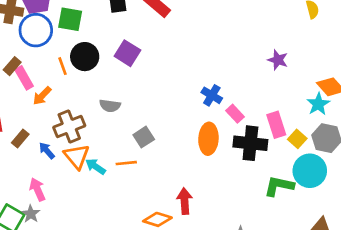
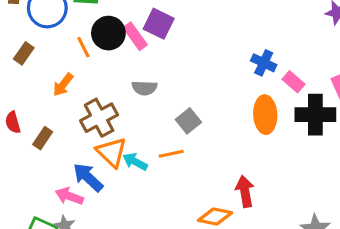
pink rectangle: (24, 78) -> (135, 36), moved
blue arrow: (47, 151) -> (88, 177), moved, size x1.5
pink arrow: (37, 189) -> (69, 196), turned -40

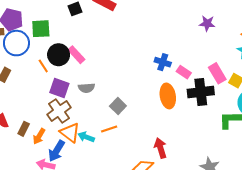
purple square: (159, 24) -> (59, 88), moved
orange arrow: (63, 85) -> (39, 136), moved
blue arrow: (88, 177) -> (56, 151), turned -95

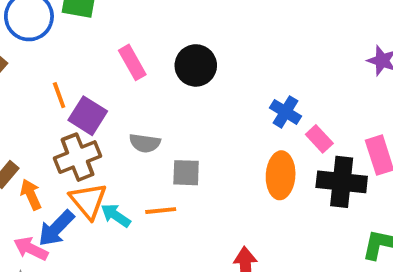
black circle: (59, 55) -> (196, 65), moved
orange line: (43, 66) -> (59, 95), moved
gray semicircle: (87, 88) -> (145, 143), moved
gray square: (118, 106) -> (186, 173), turned 35
orange arrow: (39, 136) -> (31, 195), turned 112

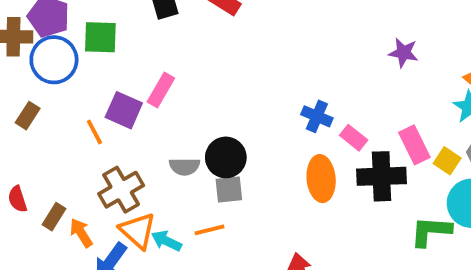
pink rectangle: (132, 62) -> (161, 90), turned 68
black circle: (196, 65) -> (226, 157), moved
purple square: (88, 116) -> (124, 110), moved

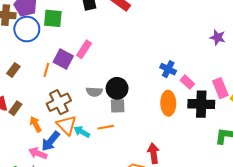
brown rectangle: (28, 116) -> (13, 70), moved
orange line: (94, 132) -> (46, 70), turned 40
brown rectangle: (54, 217) -> (15, 108), moved

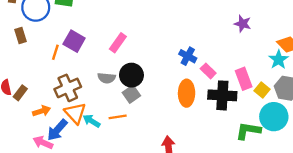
pink rectangle: (84, 49) -> (118, 43), moved
brown rectangle: (13, 70) -> (20, 36), moved, turned -56
gray square: (118, 106) -> (131, 94), turned -35
orange arrow: (36, 124) -> (42, 111), turned 98

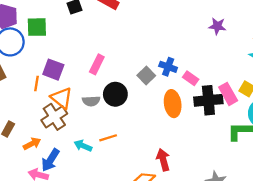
pink rectangle: (244, 79) -> (228, 94), moved
gray square: (131, 94) -> (146, 76), moved
orange triangle: (75, 113) -> (62, 98), moved

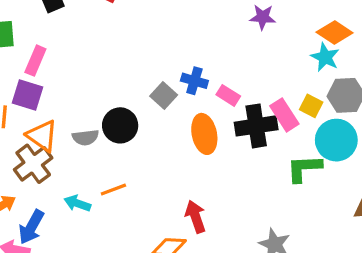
pink rectangle: (97, 64) -> (35, 61), moved

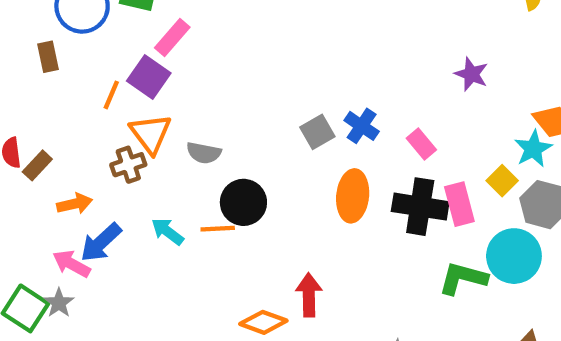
pink rectangle: (228, 95) -> (421, 144), moved
yellow square: (311, 106) -> (502, 181), moved
black circle: (120, 125) -> (243, 202), moved
brown cross: (33, 164) -> (128, 165), size x0.7

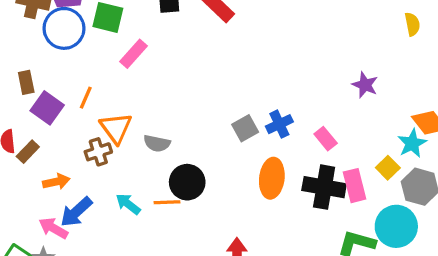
brown rectangle: (48, 57) -> (26, 82), moved
purple square: (149, 77) -> (47, 108), moved
blue cross: (362, 126) -> (279, 124), turned 30

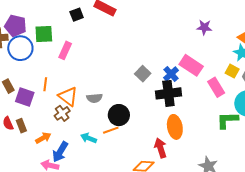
blue cross: (279, 124) -> (171, 74), moved
pink rectangle: (326, 139) -> (191, 65), size x1.6
brown rectangle: (28, 152) -> (21, 126), turned -48
orange ellipse: (272, 178) -> (175, 127), moved
black cross: (324, 187) -> (168, 93), moved

